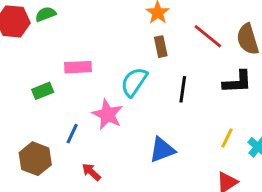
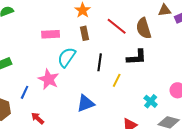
pink rectangle: (78, 67) -> (51, 34), moved
yellow line: (227, 138) -> (117, 80), moved

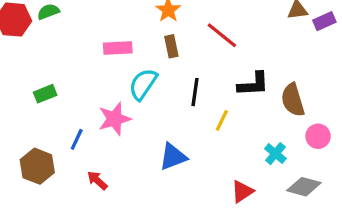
brown semicircle: (144, 28) -> (293, 100), moved
pink star: (49, 79) -> (115, 119), turned 30

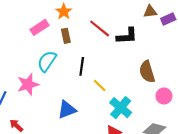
pink rectangle: (118, 48) -> (39, 27), moved, turned -30
black L-shape: (253, 84) -> (127, 36), moved
yellow line: (222, 120) -> (100, 85), turned -72
cyan cross: (275, 154) -> (121, 108), moved, size x1.5

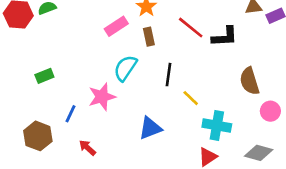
cyan cross: (121, 108) -> (217, 126), turned -30

